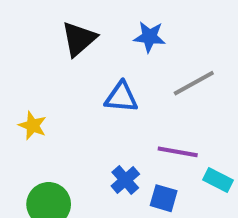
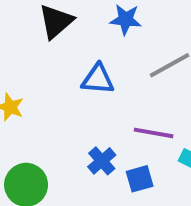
blue square: (164, 198) -> (140, 179), turned -32

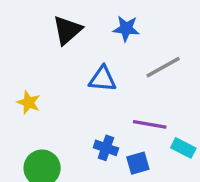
blue cross: (102, 161) -> (106, 148), turned -30

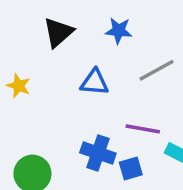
yellow star: (29, 102) -> (19, 86), moved
blue cross: (106, 148) -> (98, 153), size x1.4

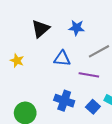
purple line: (143, 129) -> (89, 75), moved
blue square: (131, 168) -> (93, 107), moved, turned -32

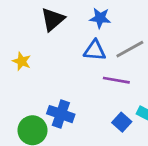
blue triangle: (62, 59) -> (95, 50), moved
blue cross: (64, 101) -> (61, 114), moved

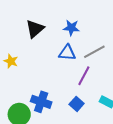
purple line: (116, 80) -> (84, 76), turned -72
blue square: (122, 122) -> (77, 104), moved

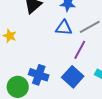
blue square: (77, 104) -> (73, 77), size x1.5

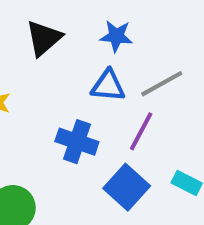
blue cross: (39, 75) -> (77, 142), moved

